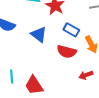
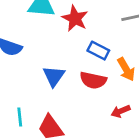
blue triangle: (39, 34) -> (54, 76), moved, turned 30

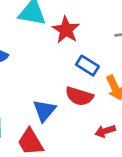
blue triangle: (54, 76) -> (44, 111), moved

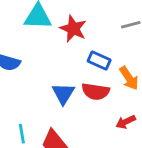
blue triangle: (44, 111) -> (63, 94), moved

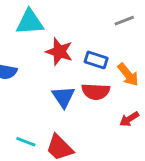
red star: (73, 29) -> (59, 52), moved
cyan line: (22, 134) -> (26, 142), turned -54

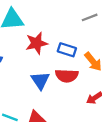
red star: (59, 52) -> (37, 43), turned -30

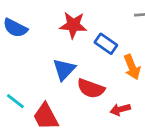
red semicircle: (67, 76) -> (91, 88), moved

